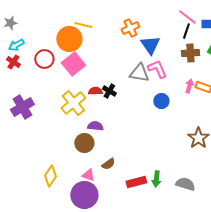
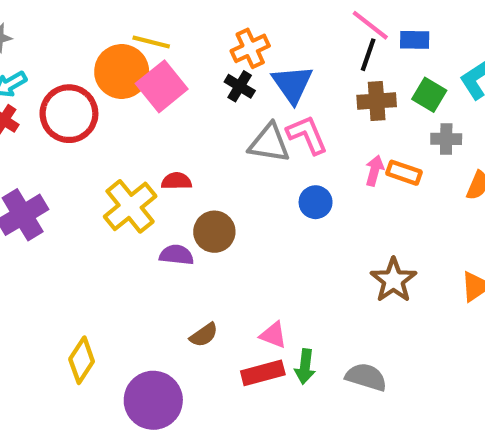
red circle: (44, 59) -> (69, 114), size x1.4
pink square: (73, 64) -> (162, 86), moved
black cross: (109, 91) -> (240, 86), moved
brown circle: (84, 143) -> (214, 232), moved
pink triangle: (88, 175) -> (273, 335), moved

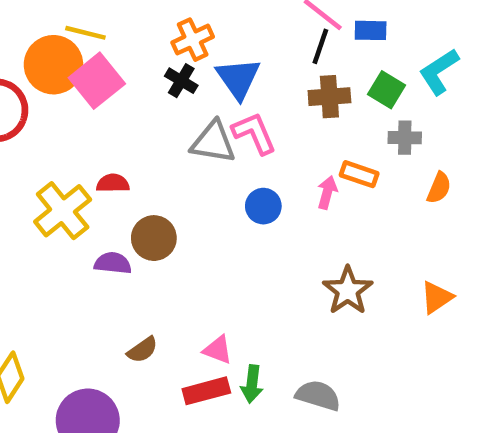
pink arrow: (375, 171) -> (327, 192), moved

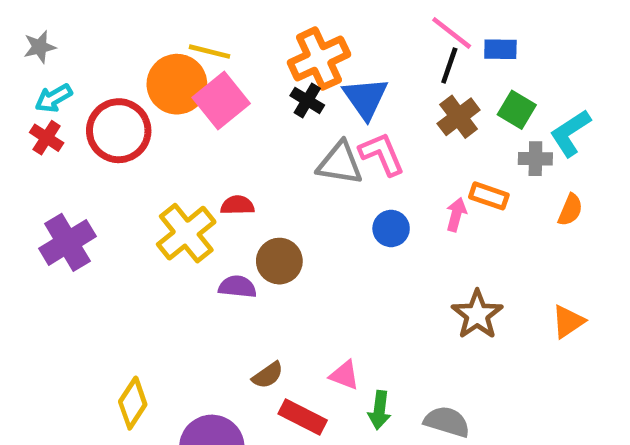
orange cross: (193, 40) -> (319, 59), size x1.4
cyan L-shape: (439, 72) -> (570, 133), moved
brown cross: (329, 97) -> (459, 117), turned -33
red rectangle: (206, 391) -> (303, 417), moved, turned 42

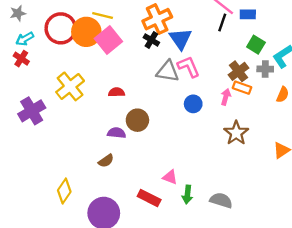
brown cross: (459, 117) -> (239, 71), moved
red circle: (119, 131) -> (61, 28), moved
yellow cross: (186, 233) -> (70, 86), moved
brown star: (477, 315) -> (236, 133), moved
brown semicircle: (268, 375) -> (106, 161), moved

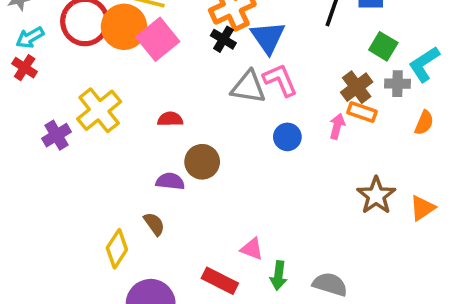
purple cross: (32, 111) -> (57, 135), moved, size x0.7
brown star: (236, 133) -> (376, 196), moved
brown semicircle: (106, 161) -> (154, 224), turned -91
yellow diamond: (64, 191) -> (117, 249), moved

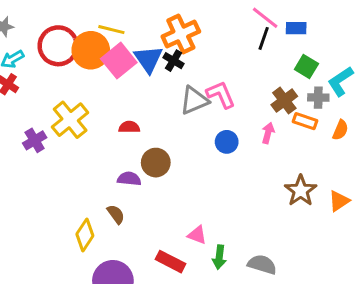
blue triangle: (268, 37) -> (148, 59), moved
gray triangle: (248, 87) -> (194, 100), turned -32
orange rectangle: (362, 112) -> (305, 121), moved

